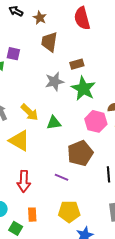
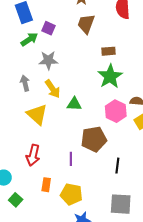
gray star: (54, 82) -> (48, 60), moved
purple line: (62, 177) -> (71, 159), turned 56
orange rectangle: (32, 215) -> (46, 185), moved

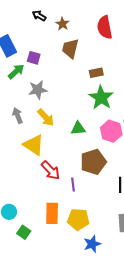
green triangle: (74, 104) -> (78, 128), moved
red arrow: (33, 155) -> (51, 170), moved, turned -50
orange rectangle: (46, 185) -> (52, 213), size x1.5

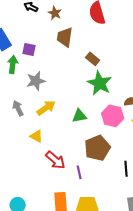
green arrow: (16, 71) -> (13, 65), turned -36
brown rectangle: (96, 73) -> (93, 59), turned 56
yellow arrow: (46, 117) -> (46, 108), turned -78
yellow triangle: (34, 145) -> (36, 136), size x0.6

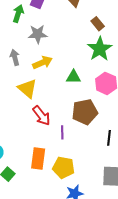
yellow triangle: (36, 136) -> (27, 88), size x1.5

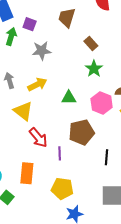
gray star: (38, 34) -> (42, 51), moved
green star: (100, 49) -> (94, 69), size x0.7
orange rectangle: (38, 158) -> (27, 173), moved

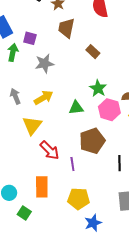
green star: (94, 69) -> (98, 88), moved
yellow triangle: (23, 111) -> (32, 125), turned 35

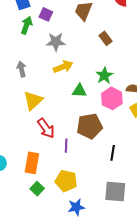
yellow arrow: (43, 98) -> (63, 67), moved
green square: (24, 213) -> (37, 189), moved

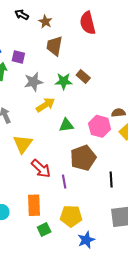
brown rectangle: (106, 38) -> (83, 77), moved
green star: (104, 75) -> (64, 81), moved, turned -30
green square: (37, 189) -> (44, 229), turned 32

